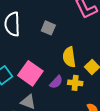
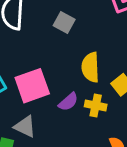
pink square: (30, 73) -> (32, 86), turned 30

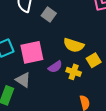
gray square: (64, 23) -> (49, 14), moved
yellow semicircle: (90, 67) -> (74, 45), turned -78

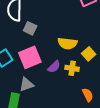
gray square: (49, 14) -> (30, 28), moved
gray triangle: (23, 80) -> (26, 84), turned -42

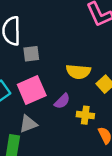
gray square: (30, 28) -> (31, 54), turned -32
yellow cross: (72, 68) -> (85, 115), moved

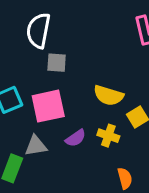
purple semicircle: (62, 101) -> (76, 138), moved
yellow cross: (85, 115) -> (108, 136), moved

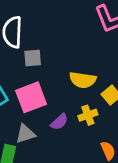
yellow cross: (108, 136) -> (88, 115), turned -30

